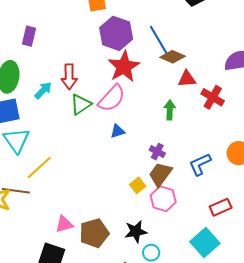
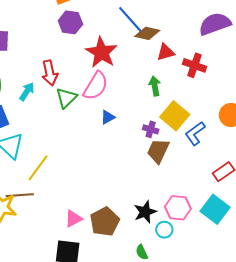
purple hexagon: (116, 33) -> (70, 22), moved, size x0.7
yellow square: (138, 185) -> (175, 116), moved, size x1.8
pink hexagon: (163, 199) -> (178, 208), moved

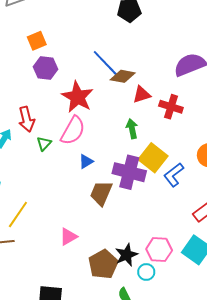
green triangle: (66, 98) -> (44, 144), size x0.7
purple cross: (151, 129) -> (129, 172), size x2.0
brown trapezoid: (158, 151) -> (101, 193), moved
pink triangle: (73, 219) -> (68, 237), moved
brown pentagon: (105, 222) -> (103, 264), moved

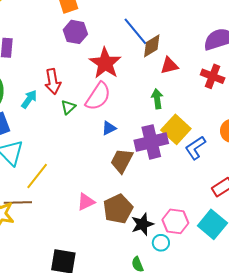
brown diamond: (123, 76) -> (152, 46), turned -45
red cross: (171, 107) -> (213, 76), moved
purple cross: (129, 172) -> (151, 142), turned -32
brown pentagon: (103, 264) -> (118, 209), moved

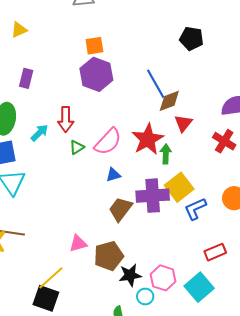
purple hexagon: (75, 32) -> (96, 74), size x1.4
red star: (105, 63) -> (148, 139), moved
red triangle: (169, 65) -> (183, 123), turned -48
yellow line: (37, 176) -> (51, 278), moved

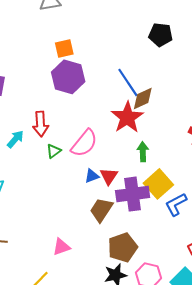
red triangle: (183, 123) -> (109, 176), moved
red star: (148, 139) -> (127, 117), moved
brown pentagon: (109, 256) -> (123, 247), moved

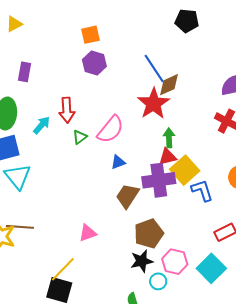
purple hexagon: (68, 77) -> (94, 63), size x0.7
red triangle: (109, 176) -> (168, 157), moved, turned 42
blue L-shape: (176, 204) -> (202, 190), turned 100

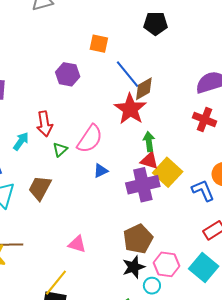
orange square: (91, 35) -> (99, 44), moved, turned 30
red triangle: (168, 157) -> (149, 161), turned 36
blue L-shape: (202, 190) -> (203, 191), moved
brown trapezoid: (128, 196) -> (40, 188), moved
pink triangle: (88, 233) -> (77, 244), turned 42

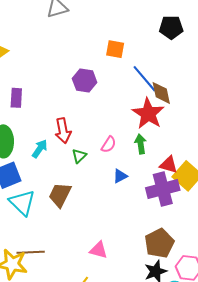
brown diamond: (144, 89) -> (161, 93), turned -70
pink semicircle: (90, 139) -> (109, 144), size x0.6
green arrow: (149, 142) -> (141, 144), moved

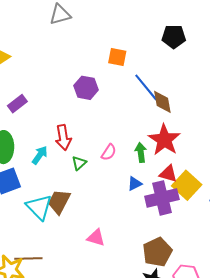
purple rectangle: (16, 98) -> (17, 104), turned 48
red star: (148, 114) -> (164, 140), moved
blue triangle: (120, 176) -> (135, 184), moved
cyan triangle: (22, 203) -> (39, 207), moved
pink triangle: (99, 250) -> (96, 238), moved

